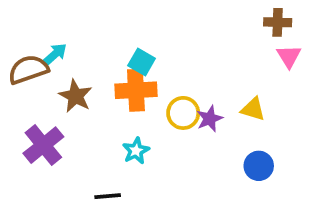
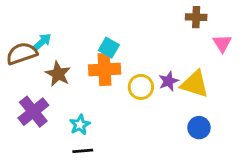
brown cross: (278, 22) -> (196, 17), moved
yellow triangle: (253, 109) -> (195, 84), size x1.5
purple star: (210, 119) -> (168, 81), moved
cyan star: (136, 151) -> (80, 125), moved

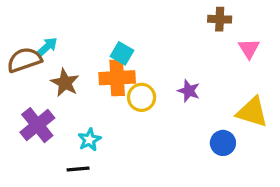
purple star: (168, 81) -> (189, 91), turned -30
yellow triangle: (195, 84) -> (252, 112), moved
yellow circle: (141, 87) -> (142, 97), moved
black line: (83, 151) -> (78, 169), moved

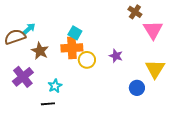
brown cross: (220, 19) -> (135, 12), turned 32
pink triangle: (249, 48) -> (153, 30), size x1.5
yellow triangle: (252, 112) -> (155, 69), turned 45

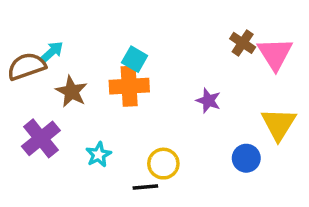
brown cross: (135, 12) -> (243, 43), moved
yellow circle: (87, 60) -> (163, 164), moved
black line: (48, 104) -> (145, 187), moved

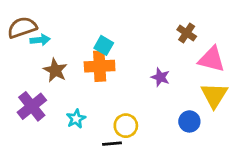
cyan arrow: (52, 52) -> (40, 40), turned 36
pink triangle: (275, 54) -> (212, 59), moved, turned -44
brown semicircle: (26, 66) -> (22, 27), moved

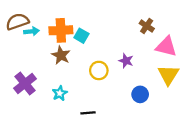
orange cross: (100, 66) -> (61, 30), moved
brown star: (55, 70) -> (61, 55), moved
blue circle: (189, 121) -> (140, 94), moved
yellow circle: (126, 126) -> (99, 70), moved

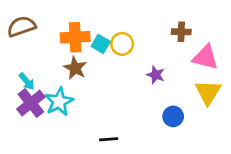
brown cross: (147, 26) -> (181, 32), turned -32
cyan arrow: (32, 31) -> (27, 82), moved, turned 56
yellow circle: (99, 70) -> (122, 44), moved
cyan star: (60, 93) -> (59, 102), moved, size x1.5

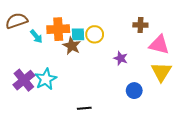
cyan square: (101, 44) -> (78, 34), turned -32
brown star: (75, 68) -> (72, 46), moved
cyan arrow: (27, 82) -> (36, 36), moved

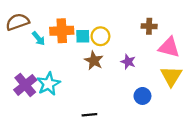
brown star: (72, 46) -> (94, 61), moved

